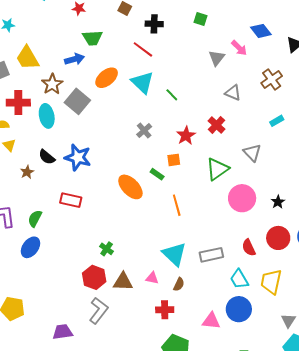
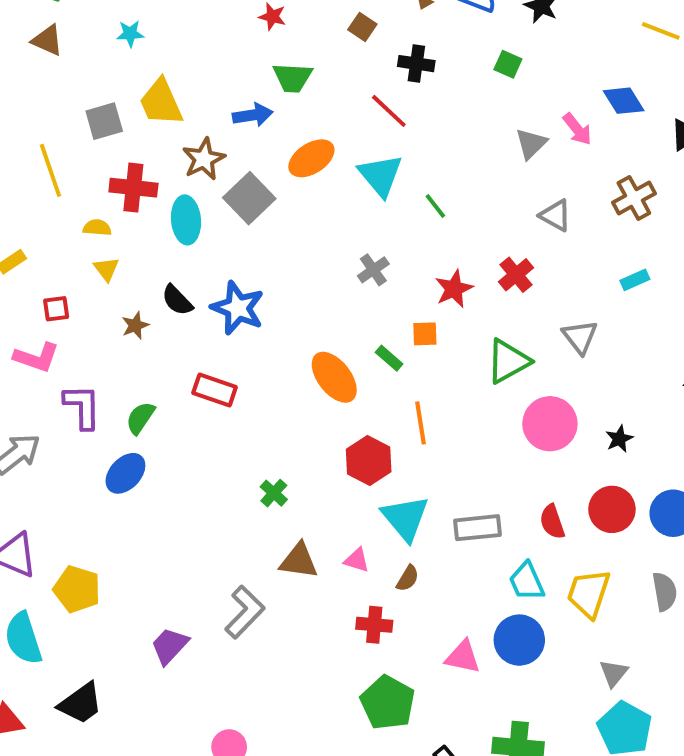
red hexagon: (94, 277) -> (369, 460), moved
purple trapezoid: (63, 332) -> (170, 646), turned -45

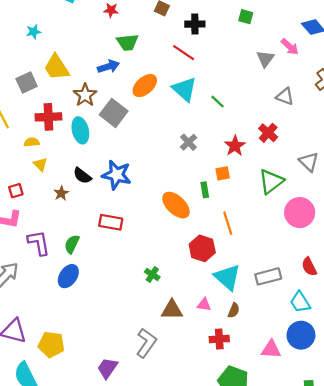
green rectangle: (389, 358) -> (205, 190), turned 48

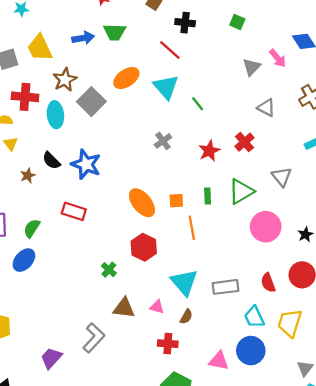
blue arrow: (108, 67) -> (83, 38), moved
orange square: (223, 173) -> (176, 201), moved
green rectangle: (205, 190) -> (208, 196), moved
red hexagon: (202, 248) -> (144, 247), moved

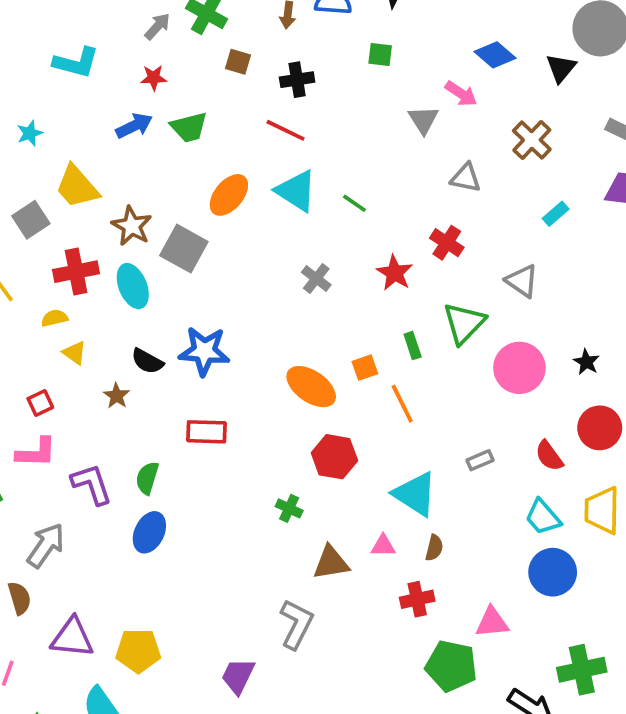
blue arrow: (83, 38) -> (134, 126), moved
gray rectangle: (226, 287) -> (480, 460), moved, size x0.6
pink triangle: (219, 361) -> (492, 622), moved

